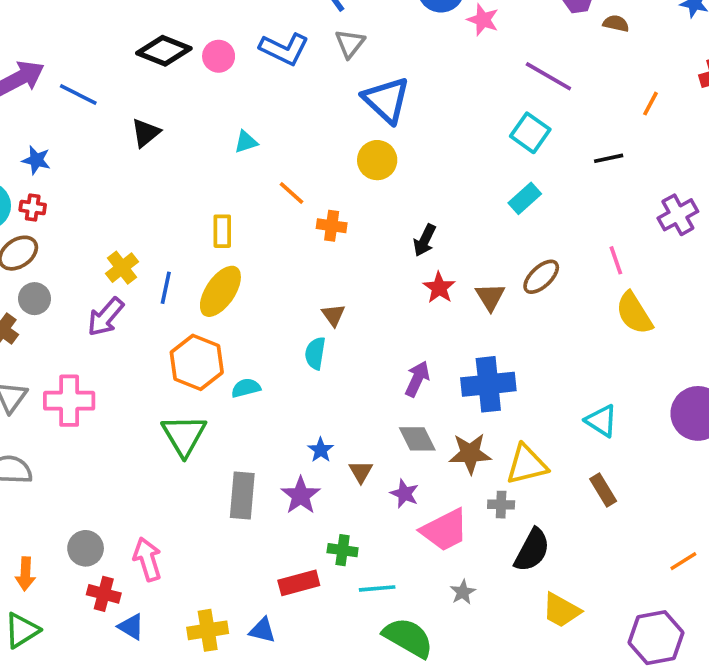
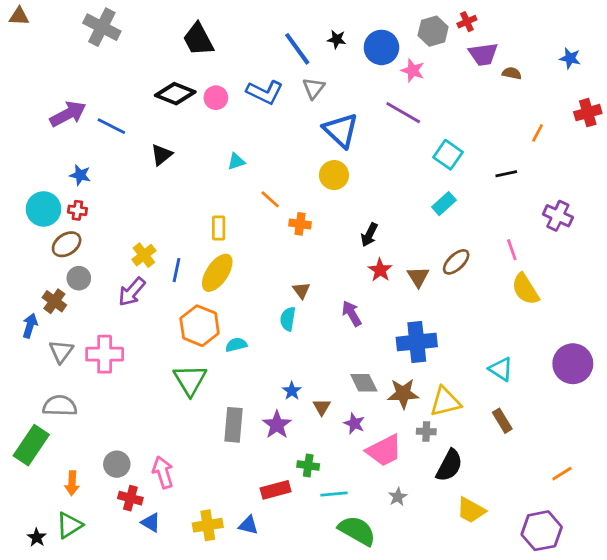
purple line: (548, 76) -> (403, 113), moved
purple cross: (678, 215) -> (558, 216), turned -36
purple arrow: (417, 379) -> (352, 313), moved, turned -55

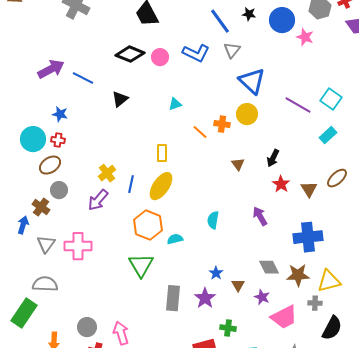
purple line: (403, 113) -> (298, 105), moved
orange cross: (300, 224) -> (222, 124), moved
brown triangle: (301, 290) -> (238, 164), moved

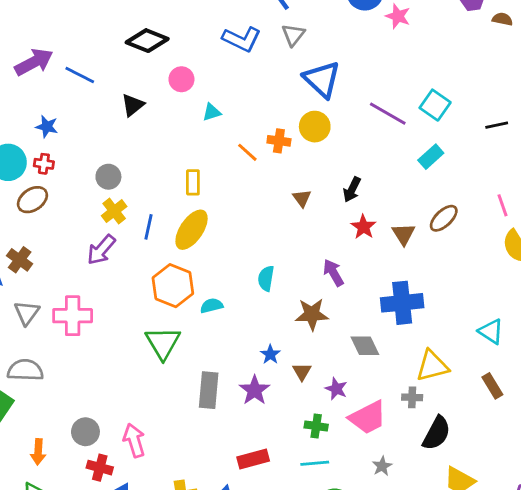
pink circle: (160, 57) -> (181, 79), moved
gray circle: (59, 190) -> (108, 177), moved
gray diamond: (269, 267) -> (365, 346), moved
brown star: (298, 275) -> (312, 314), moved
green cross: (228, 328) -> (316, 426), moved

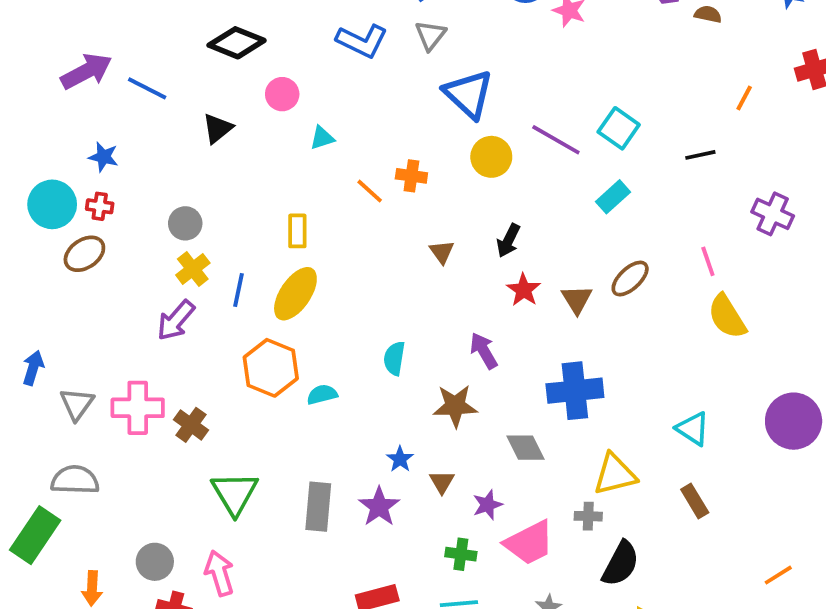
yellow circle: (315, 127) -> (491, 157), moved
brown cross: (20, 260) -> (191, 425), moved
green triangle: (163, 343) -> (235, 493), moved
purple star: (336, 389) -> (487, 505), turned 30

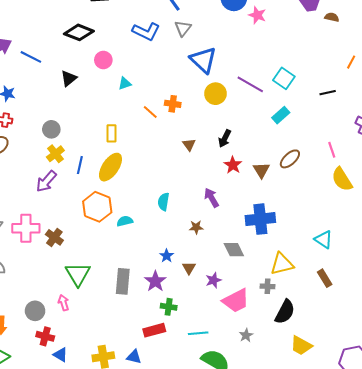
brown star: (455, 406) -> (196, 227), size x0.6
green cross: (461, 554) -> (169, 307), moved
pink arrow: (219, 573) -> (64, 303), moved, size x0.7

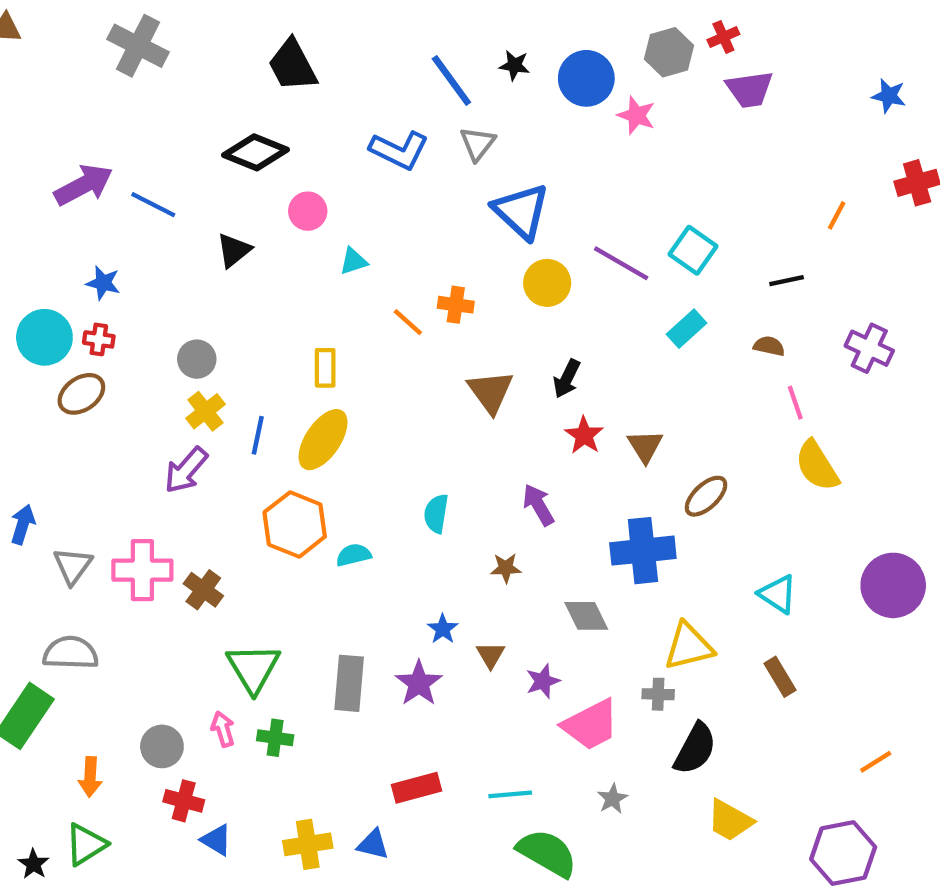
brown semicircle: (332, 17) -> (769, 346), moved
brown triangle: (189, 145) -> (491, 392), size x1.6
brown ellipse: (290, 159) -> (706, 496), moved
green cross: (169, 307) -> (275, 738), moved

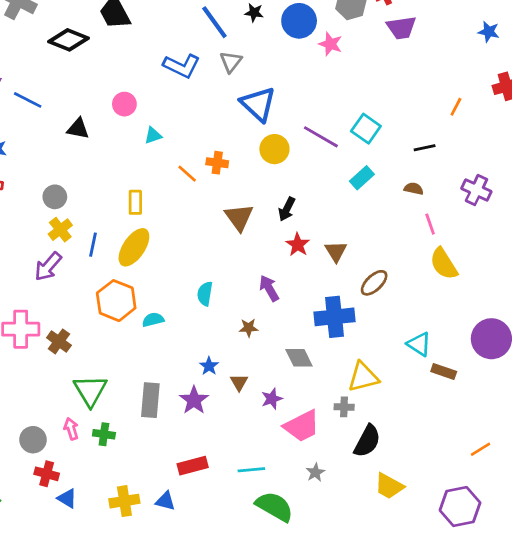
black diamond: (256, 152) -> (68, 40), moved
black triangle: (234, 250) -> (78, 129), turned 50
brown rectangle: (780, 677) -> (444, 371), moved, turned -40

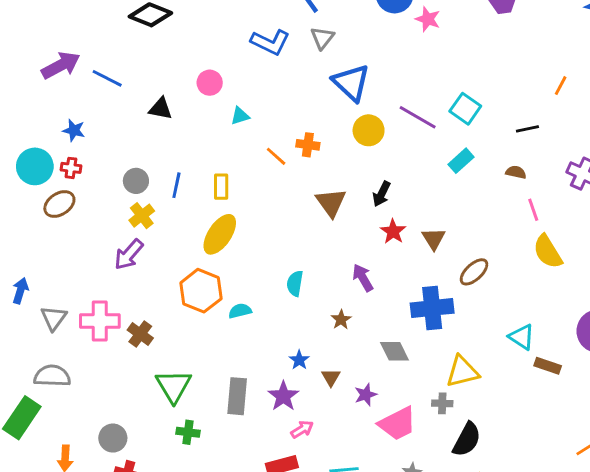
blue line: (93, 245) -> (176, 185), moved
brown star: (249, 328) -> (341, 320), turned -30
pink arrow: (71, 429) -> (302, 429), moved, turned 75

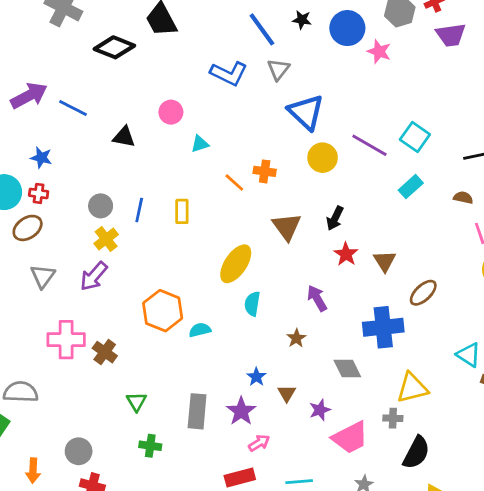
yellow ellipse: (220, 234) -> (236, 264), moved
gray triangle: (54, 318) -> (43, 276), moved
green triangle: (174, 386) -> (136, 402), size x0.6

